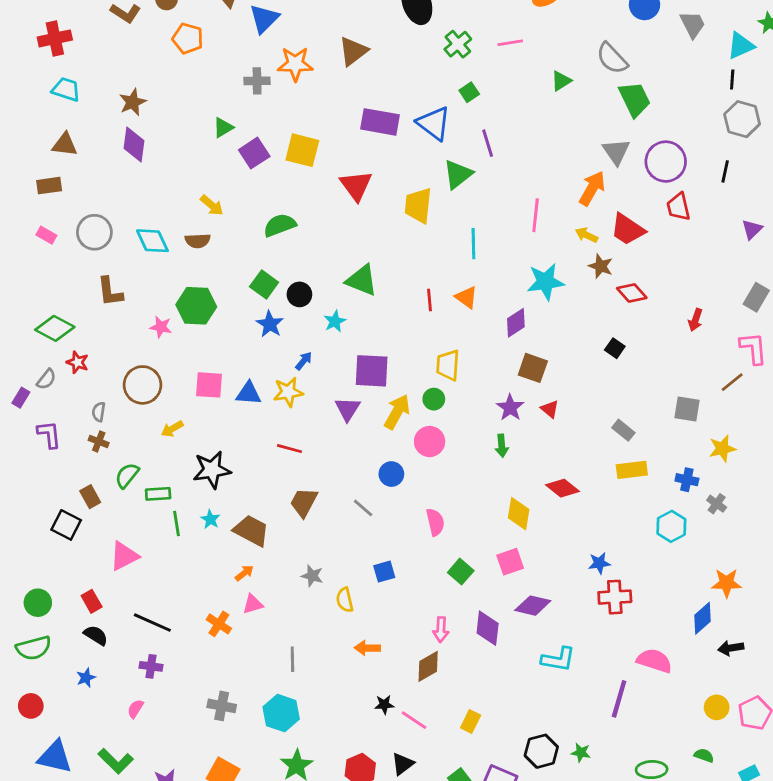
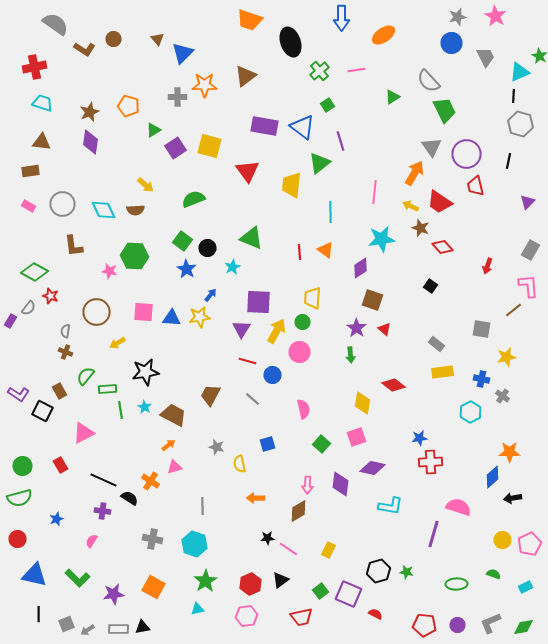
orange pentagon: (188, 38) -> (128, 106), moved
purple L-shape: (49, 434) -> (18, 394), moved, turned 130
red line: (290, 449) -> (248, 361), moved
black semicircle: (96, 635) -> (130, 498), moved

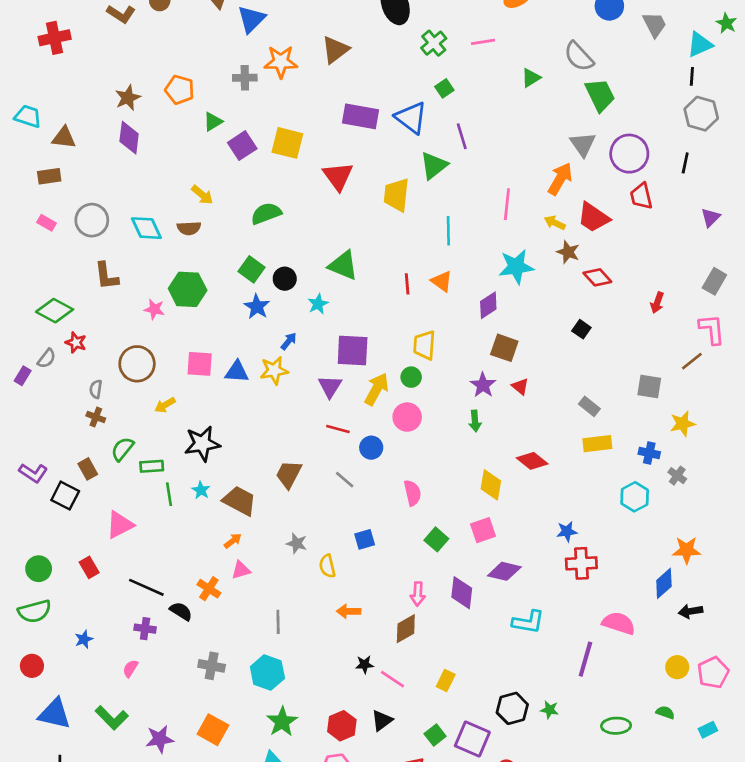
cyan trapezoid: (42, 103) -> (28, 116), moved

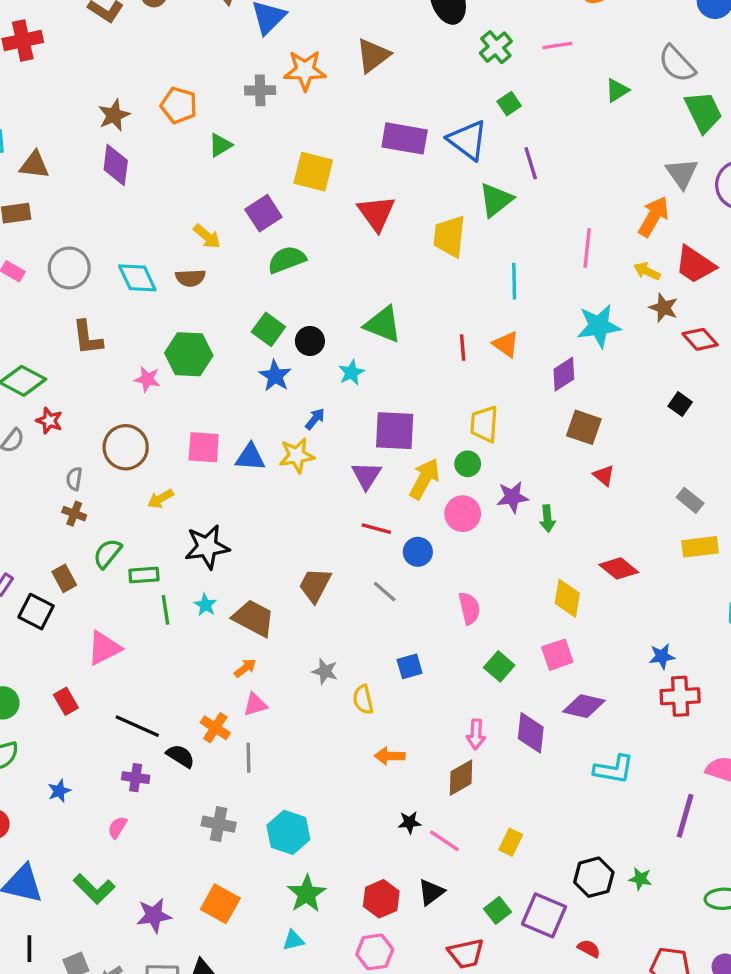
purple square: (242, 146) -> (263, 213), moved
purple star: (483, 385) -> (512, 497), moved, turned 30
gray line: (278, 622) -> (249, 758), moved

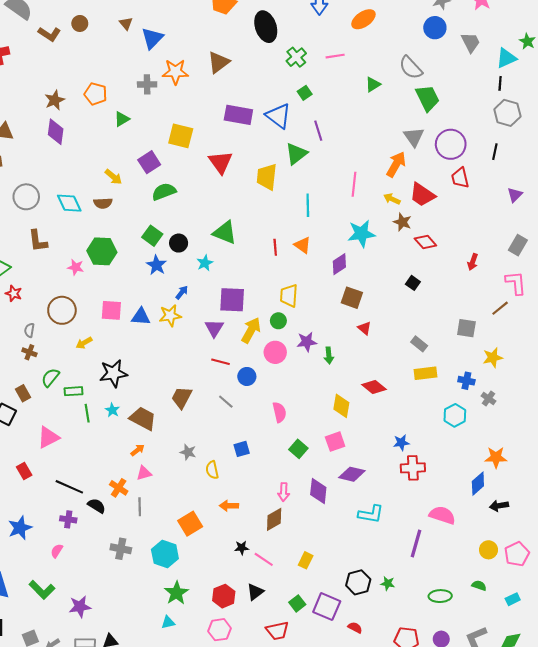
blue star: (59, 791) -> (20, 528), size x1.6
orange square: (220, 904) -> (190, 524), moved, turned 30

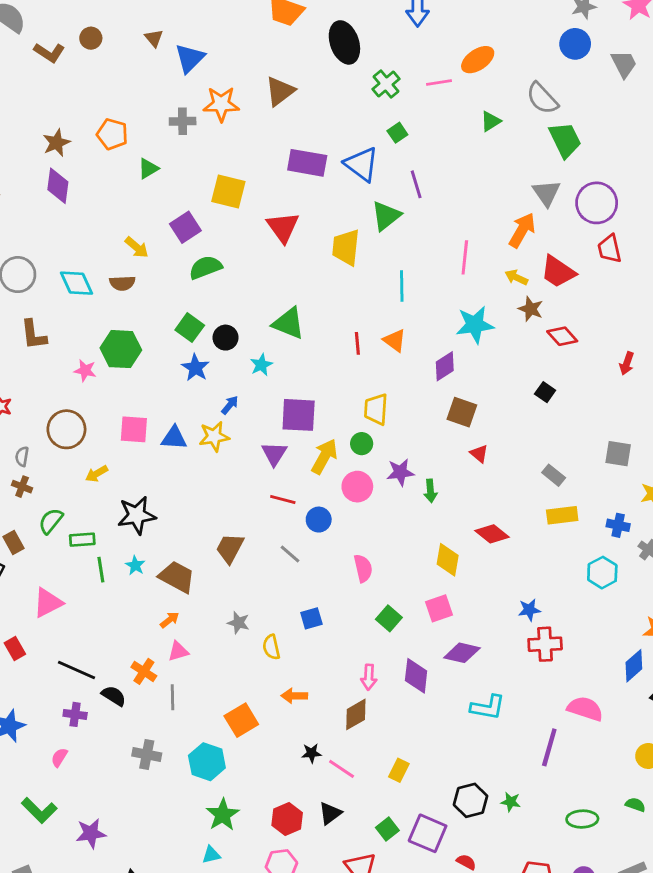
orange ellipse: (363, 19) -> (478, 60), moved

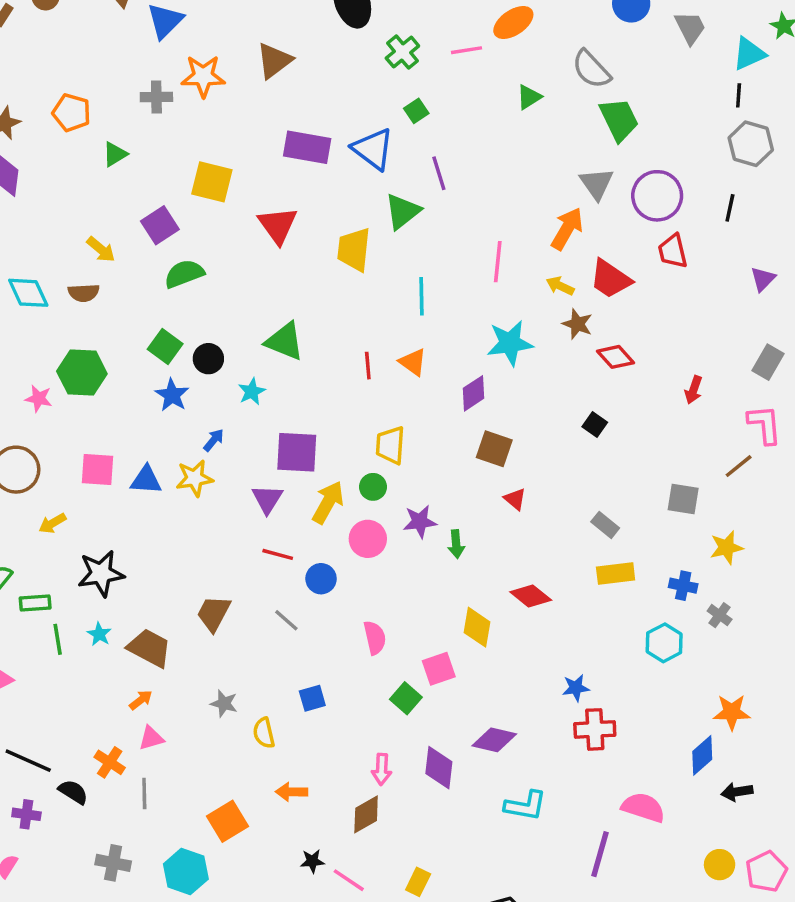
pink square: (439, 608) -> (439, 669), moved

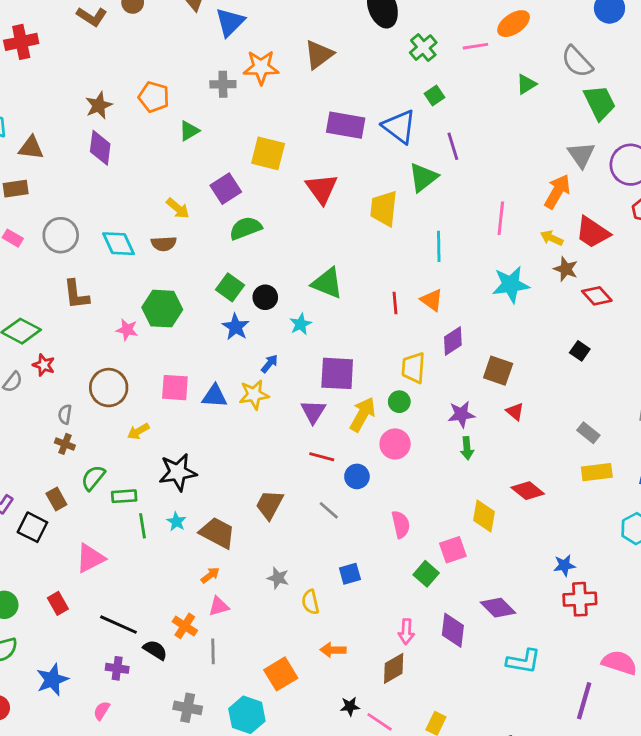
purple diamond: (473, 393) -> (453, 341), moved
purple star: (420, 522) -> (461, 414), moved
purple diamond: (494, 740) -> (498, 608), turned 32

